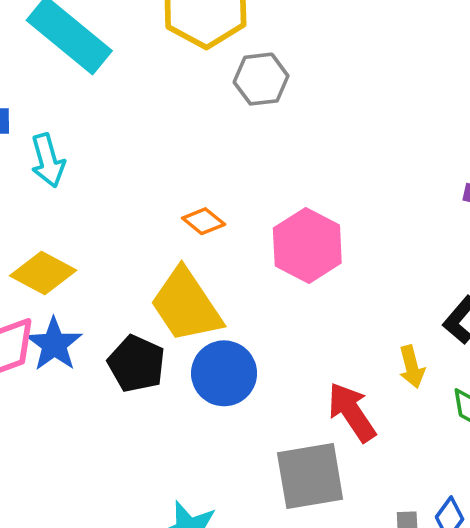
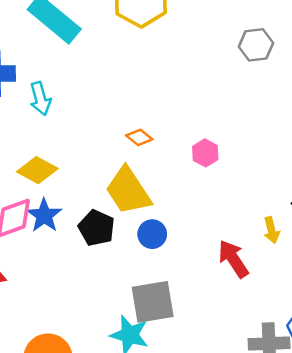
gray hexagon: (261, 79) -> (256, 45), moved
pink hexagon: (307, 246) -> (205, 153), size x0.6
blue circle: (224, 373) -> (152, 234), size x0.7
gray square: (310, 476) -> (153, 302), moved

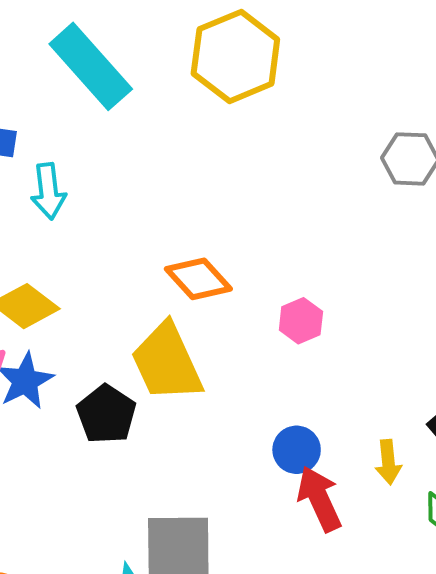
orange diamond: (139, 137) -> (198, 279), size x1.5
blue circle: (152, 234) -> (297, 450), moved

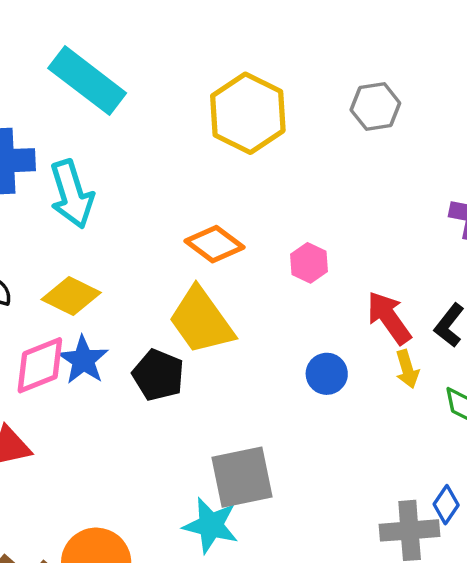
yellow hexagon: (235, 56) -> (248, 113), moved
cyan arrow: (48, 191) -> (72, 194), size x1.4
red arrow: (319, 499) -> (389, 318), moved

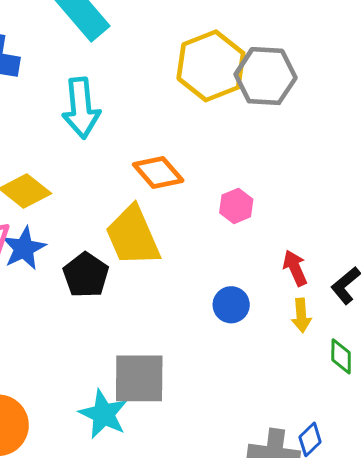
gray hexagon: (375, 106) -> (266, 76), moved, size x1.4
cyan arrow: (72, 194) -> (81, 108), moved
red arrow: (389, 318) -> (295, 268), size x0.7

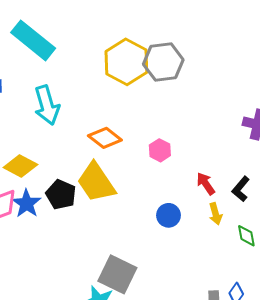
black pentagon: (86, 275) -> (61, 195), moved
gray square: (139, 378) -> (117, 274), turned 36

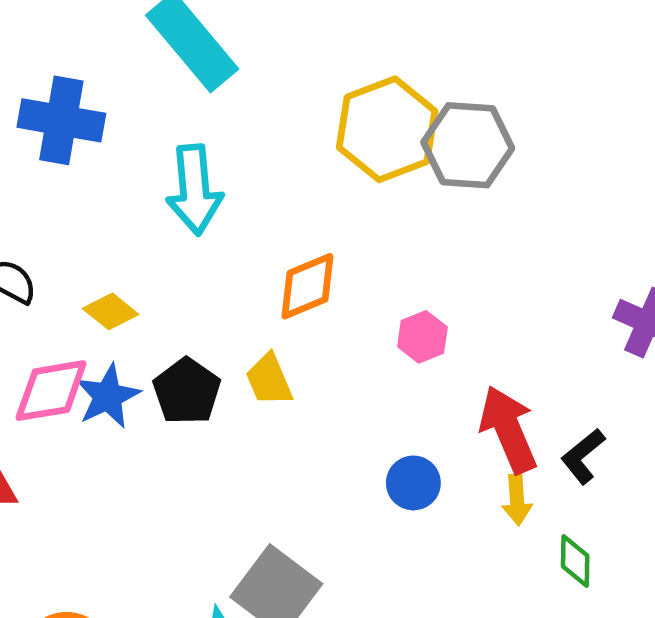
orange diamond: (105, 138) -> (307, 286), turned -72
yellow diamond: (20, 166) -> (111, 311), size x0.7
yellow trapezoid: (96, 182) -> (269, 380), size x0.6
red arrow: (206, 184) -> (508, 430), size x1.6

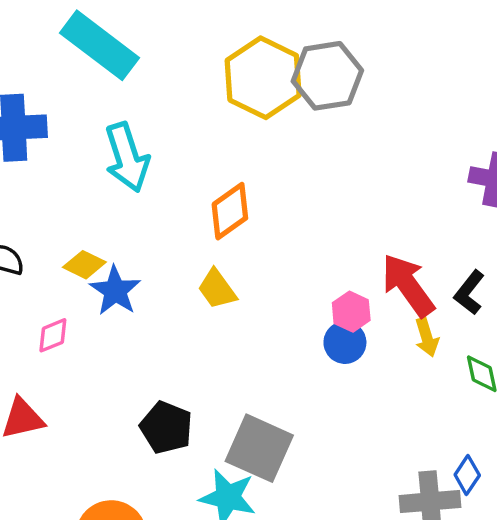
pink hexagon: (422, 337) -> (351, 312), moved
pink diamond: (51, 391) -> (53, 335), size x0.6
black pentagon: (187, 391) -> (166, 428), moved
blue star: (108, 396) -> (115, 291), moved

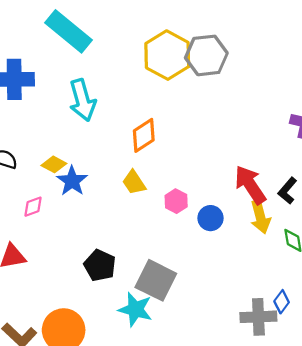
pink hexagon: (351, 312) -> (176, 201), moved
yellow arrow: (427, 337) -> (260, 217), size x1.4

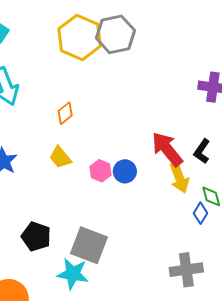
orange diamond: (144, 135) -> (65, 113), size x0.7
blue circle: (210, 218) -> (125, 171), moved
blue diamond: (282, 302) -> (201, 213), moved

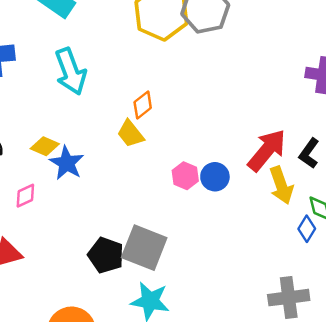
red arrow: (167, 149) -> (267, 150), turned 78
yellow trapezoid: (60, 157) -> (130, 134), moved
gray square: (89, 245) -> (144, 248), moved

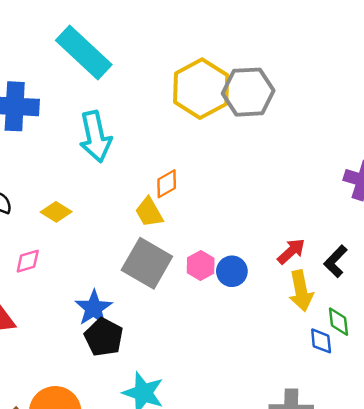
red arrow: (267, 150) -> (291, 251), size x0.6
blue star: (67, 163) -> (94, 308), moved
blue diamond: (307, 229) -> (321, 341), turned -45
gray square: (144, 248) -> (147, 263), moved

